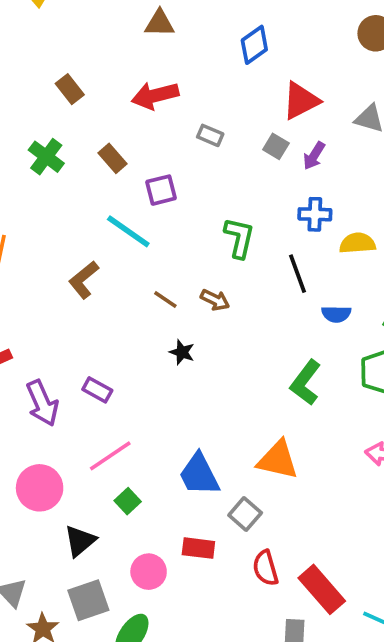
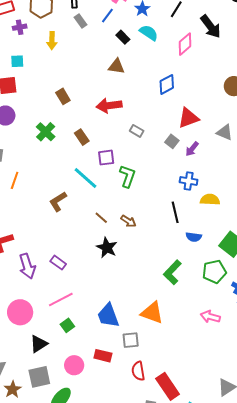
green L-shape: (239, 238) -> (127, 176), moved
black star: (182, 352) -> (107, 248), size x1.5
gray square: (245, 514) -> (131, 340), turned 36

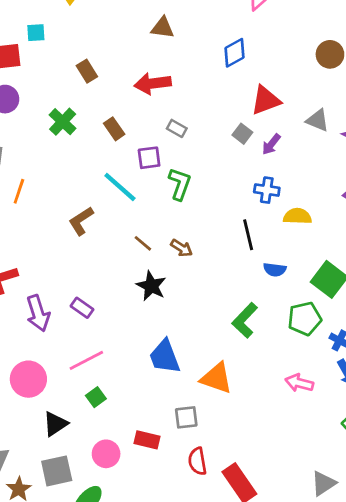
cyan square: (17, 61) -> (36, 33), moved
gray rectangle: (137, 131) -> (177, 128), moved
blue trapezoid: (108, 316) -> (165, 357), moved

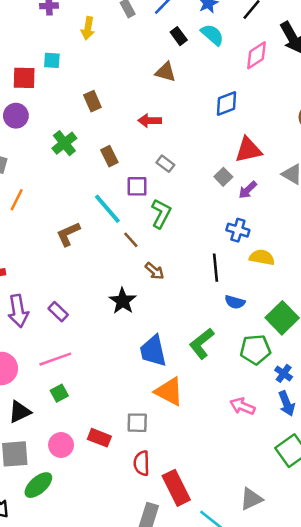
red arrow: (153, 84) -> (150, 121), size x0.7
brown line: (143, 243) -> (131, 240), moved
blue trapezoid: (165, 357) -> (153, 351), moved

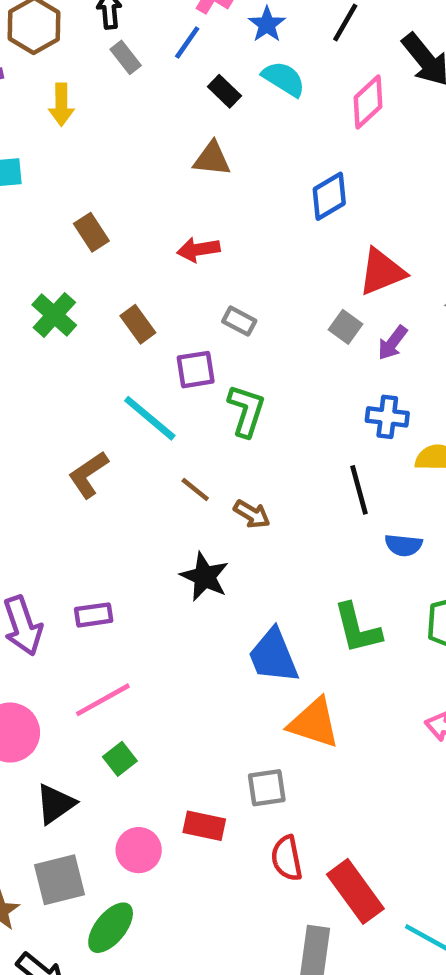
brown line: (131, 240) -> (195, 490), moved
purple rectangle: (58, 312) -> (94, 615), turned -42
green L-shape: (202, 343) -> (357, 628), turned -56

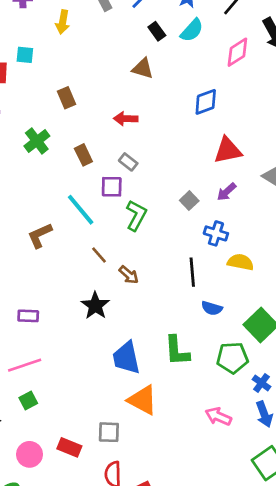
cyan semicircle: (284, 79) -> (192, 30), turned 90
gray rectangle: (239, 321) -> (128, 162), moved
gray square: (346, 327) -> (189, 201), moved

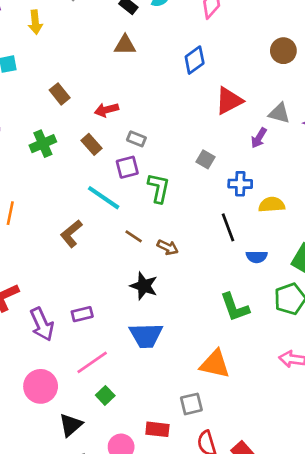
red arrow: (126, 119) -> (106, 110), moved
green cross: (37, 141) -> (43, 144), turned 30
purple arrow: (227, 192) -> (259, 138), moved
blue trapezoid: (126, 358) -> (146, 335), moved, turned -64

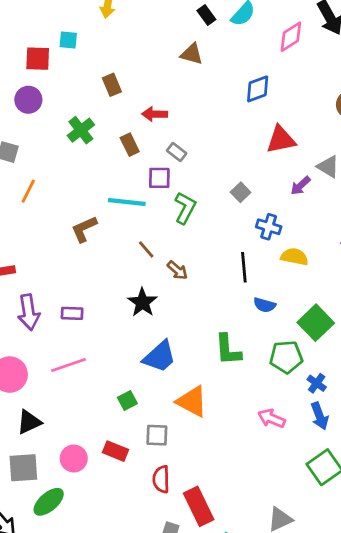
green cross: (43, 144) -> (81, 130), turned -30
cyan line: (104, 198) -> (127, 202), turned -44
blue trapezoid: (146, 335) -> (160, 357), moved, turned -56
green square: (105, 395) -> (127, 400), moved

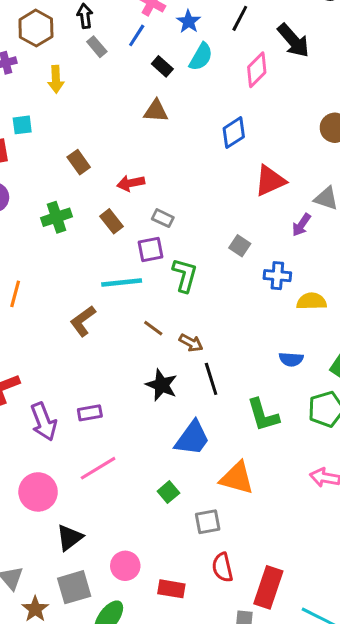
green cross: (81, 130) -> (57, 217), turned 32
black line: (244, 267) -> (211, 379), moved
red rectangle: (115, 451) -> (171, 589), moved
red rectangle: (199, 506) -> (268, 587), turned 57

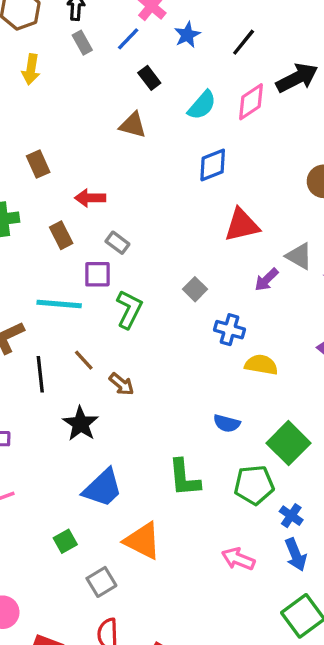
black arrow: (293, 41) -> (297, 78), turned -87
cyan semicircle: (201, 57) -> (202, 105), moved
black line: (211, 379) -> (40, 374), moved
gray square: (208, 522) -> (101, 582), turned -32

